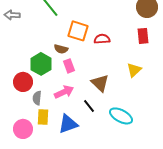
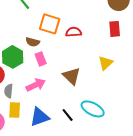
black line: (89, 106) -> (68, 115), moved

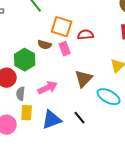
pink rectangle: (41, 59) -> (65, 49), moved
brown triangle: (72, 76) -> (84, 79), turned 30
cyan ellipse: (93, 109) -> (109, 97), moved

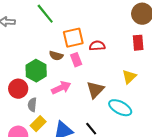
orange square: (62, 27) -> (73, 38), turned -30
pink arrow: (48, 88) -> (61, 88), moved
yellow rectangle: (27, 113) -> (38, 124), turned 42

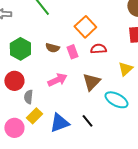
orange square: (73, 38) -> (85, 27), moved, turned -30
red semicircle: (97, 46) -> (98, 49), moved
green hexagon: (36, 71) -> (20, 49), moved

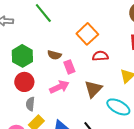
pink rectangle: (72, 52) -> (69, 67), moved
red circle: (14, 81) -> (24, 82), moved

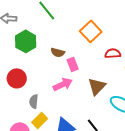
green hexagon: (22, 56) -> (26, 41), moved
red semicircle: (100, 56) -> (113, 53), moved
red circle: (24, 82) -> (17, 78), moved

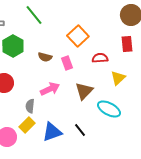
pink rectangle: (73, 64) -> (67, 63), moved
gray semicircle: (34, 101) -> (30, 106), moved

